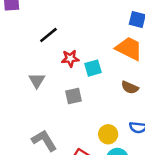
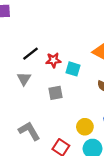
black line: (48, 35) -> (31, 54), moved
cyan square: (93, 68) -> (73, 69), turned 32

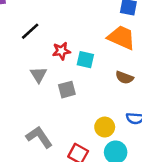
black line: (31, 54) -> (30, 31), moved
gray triangle: (24, 79) -> (38, 75), moved

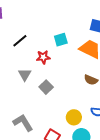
cyan square: (85, 60) -> (61, 40), moved, turned -32
gray square: (67, 90) -> (46, 87), turned -32

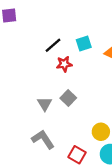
black line: (20, 41) -> (53, 45), moved
gray triangle: (25, 75) -> (45, 104), moved

